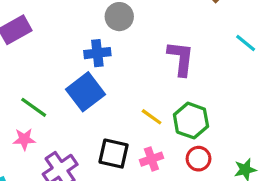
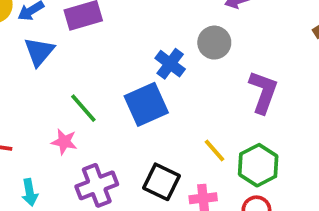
gray circle: (119, 17) -> (214, 43), moved
blue cross: (97, 53) -> (170, 64), turned 30

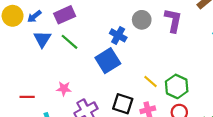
purple L-shape: (263, 92) -> (173, 20), moved
green line: (83, 108) -> (69, 42), moved

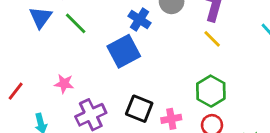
yellow line: (151, 81) -> (212, 39), moved
red line: (27, 97) -> (16, 91), turned -56

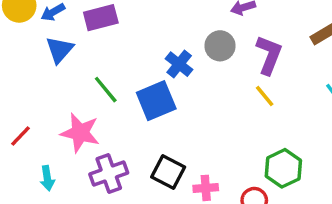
green line: (76, 23) -> (106, 90), moved
pink star: (64, 84) -> (80, 133), size x1.6
green hexagon: (211, 91) -> (283, 168), moved

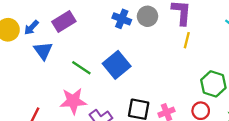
blue cross: (179, 64) -> (122, 19), moved
yellow line: (265, 96) -> (187, 40), turned 70

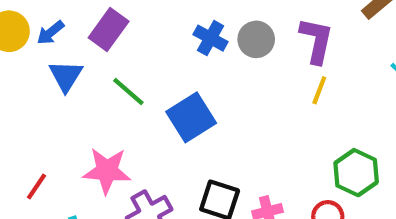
purple rectangle: (64, 22) -> (109, 30), turned -30
green line: (81, 68) -> (128, 91), moved

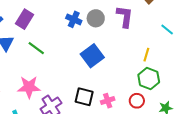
yellow line: (319, 90) -> (146, 55), moved
blue square: (191, 117) -> (92, 56), moved

